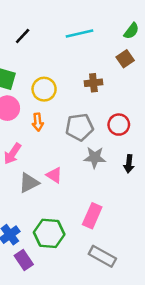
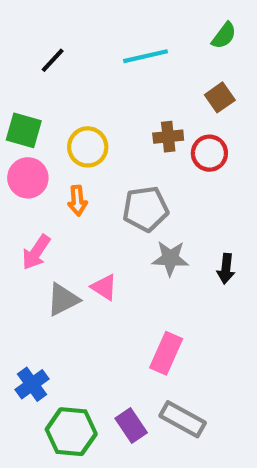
green semicircle: (131, 31) -> (224, 36), moved
red circle: (119, 125) -> (209, 153), moved
green hexagon: (49, 233) -> (71, 432), moved
purple rectangle: (24, 260) -> (131, 425), moved

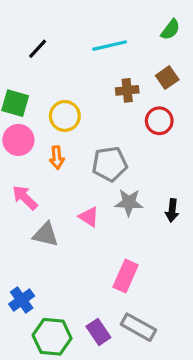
brown cross: (168, 137) -> (127, 90), moved
pink arrow: (36, 252) -> (25, 198), turned 100
pink triangle: (104, 287) -> (89, 217), moved
gray triangle: (63, 300) -> (46, 234), turned 40

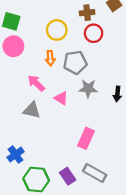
yellow circle: (65, 116) -> (57, 30), moved
red circle: (159, 121) -> (94, 33), moved
orange arrow: (57, 158) -> (50, 58), moved
pink arrow: (25, 198) -> (36, 83), moved

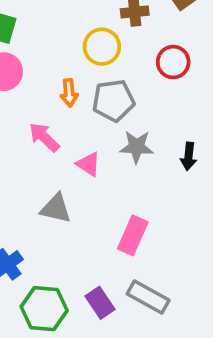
yellow circle: (57, 30) -> (102, 47), moved
red circle: (94, 33) -> (173, 62), moved
gray triangle: (32, 110) -> (56, 208), moved

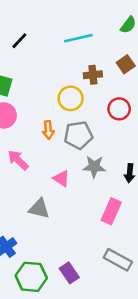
pink arrow: (44, 137) -> (18, 160), moved
pink rectangle: (133, 235) -> (111, 211), moved
gray rectangle: (148, 297) -> (118, 260), moved

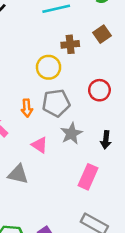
red circle: (119, 109) -> (99, 90), moved
orange arrow: (48, 130) -> (27, 108), moved
gray star: (94, 167) -> (71, 133), turned -30

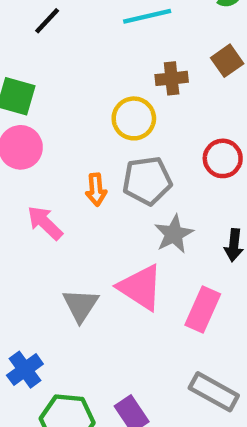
pink triangle: (40, 145) -> (140, 287), moved, size x1.6
gray triangle: (18, 174) -> (81, 305), turned 50

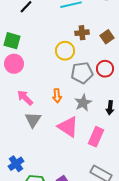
brown square: (227, 61) -> (107, 37), moved
gray pentagon: (147, 181) -> (82, 73), moved
orange arrow: (96, 190) -> (57, 96), moved
gray triangle: (81, 305) -> (33, 120), moved

